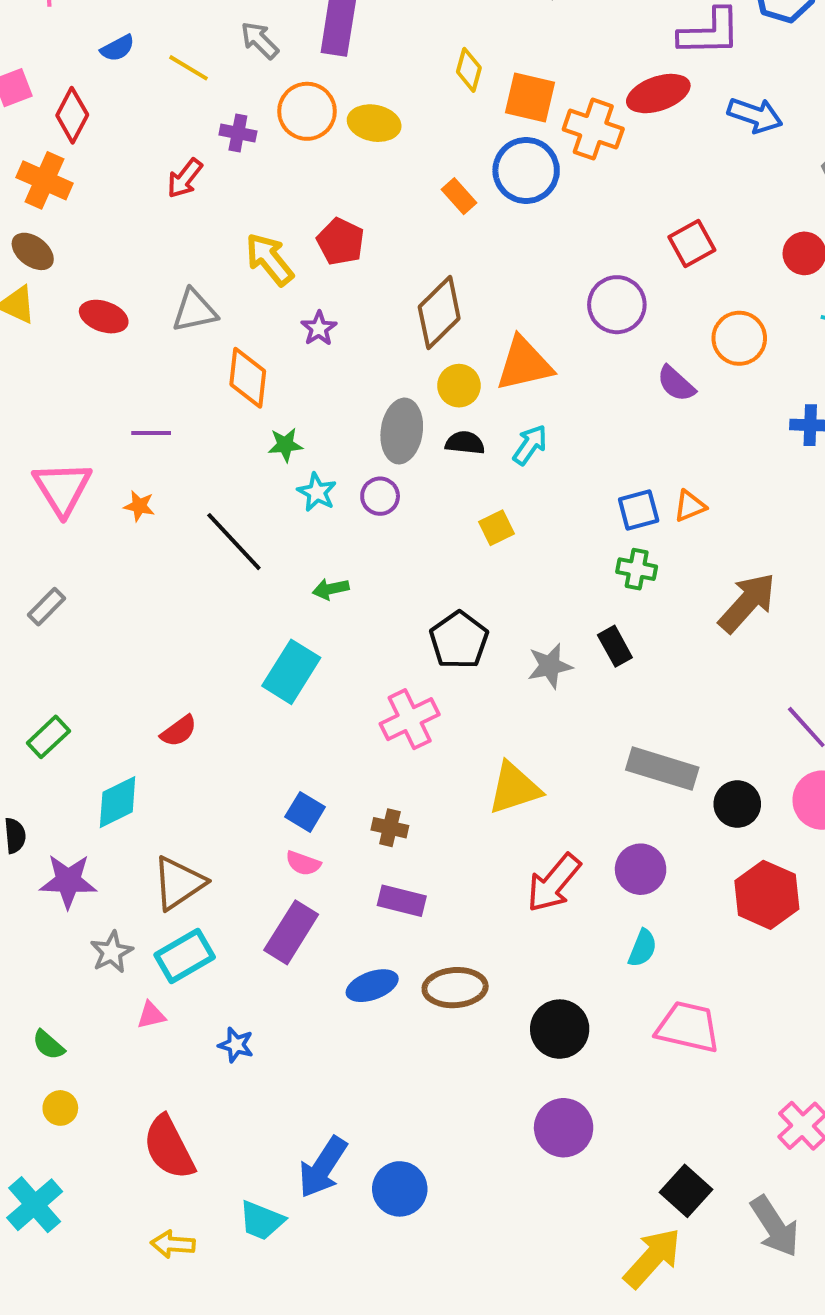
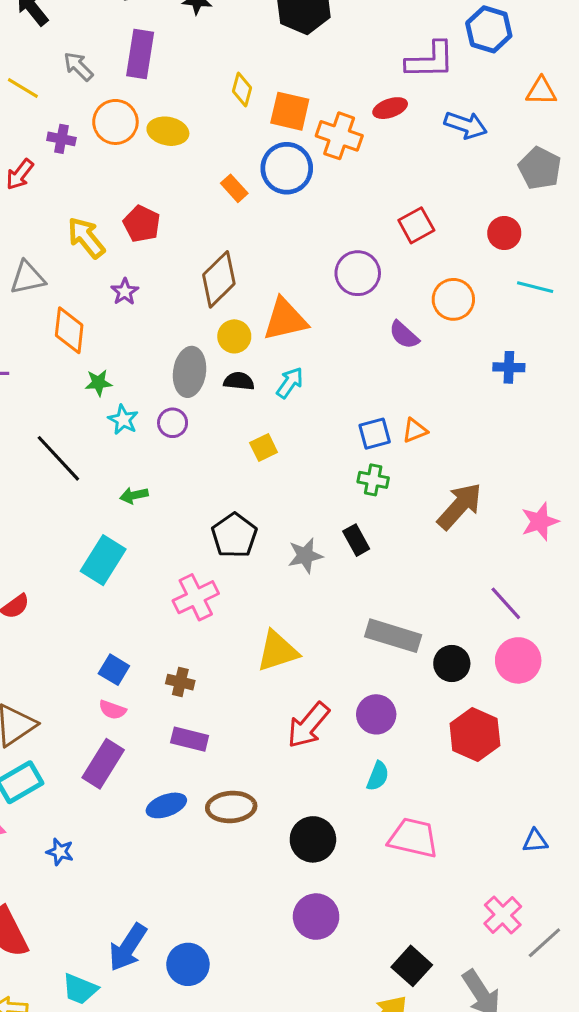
red ellipse: (658, 94) -> (390, 108), size x0.7

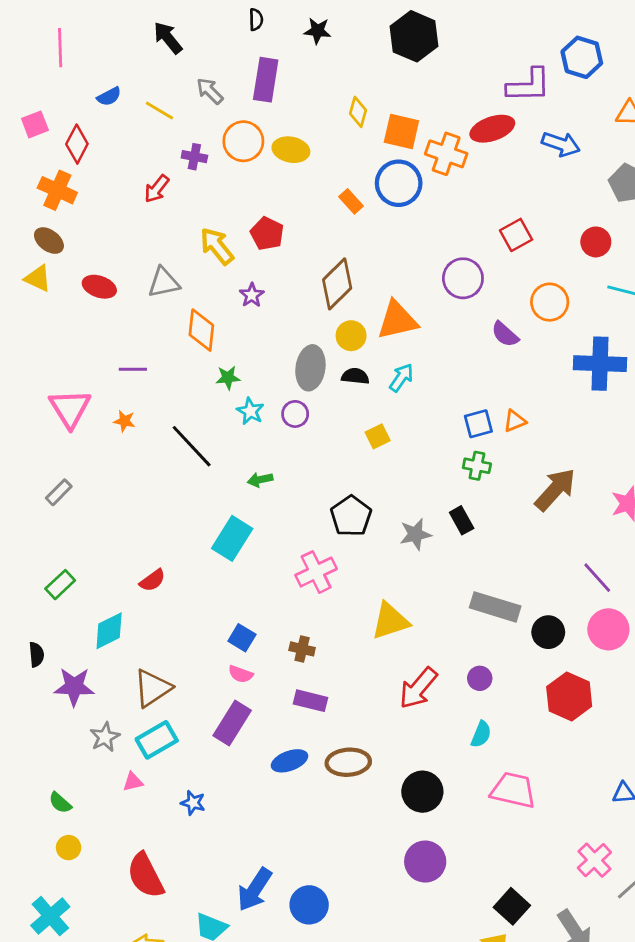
red ellipse: (390, 108) -> (492, 129), size x1.4
blue cross: (509, 367) -> (600, 364), size x1.8
purple circle: (376, 714) -> (480, 678), size x0.7

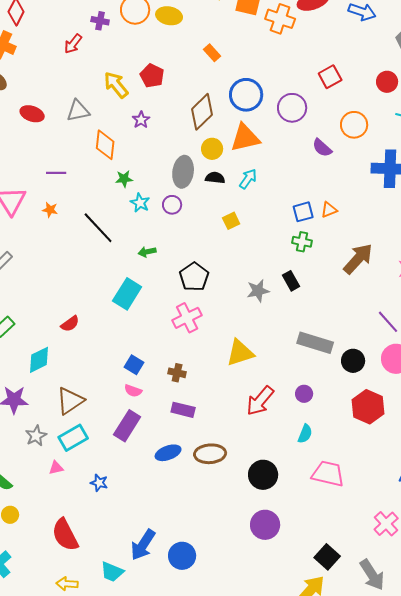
blue circle: (399, 183) -> (246, 95), moved
black pentagon: (351, 516) -> (194, 277), moved

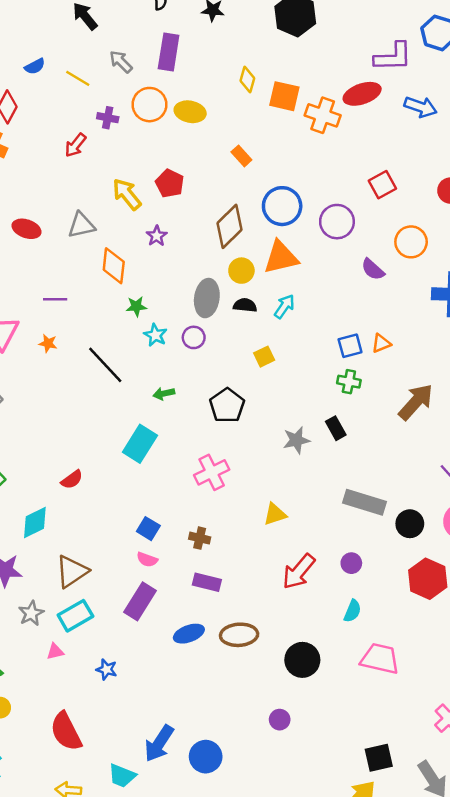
black pentagon: (194, 277) -> (227, 406), moved
yellow triangle: (240, 353) -> (275, 514), size x0.7
purple circle: (265, 525) -> (280, 720), moved, size x0.6
black square: (327, 557) -> (379, 758), turned 35

